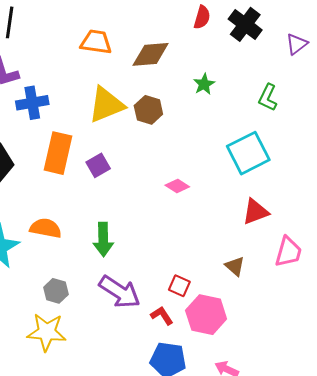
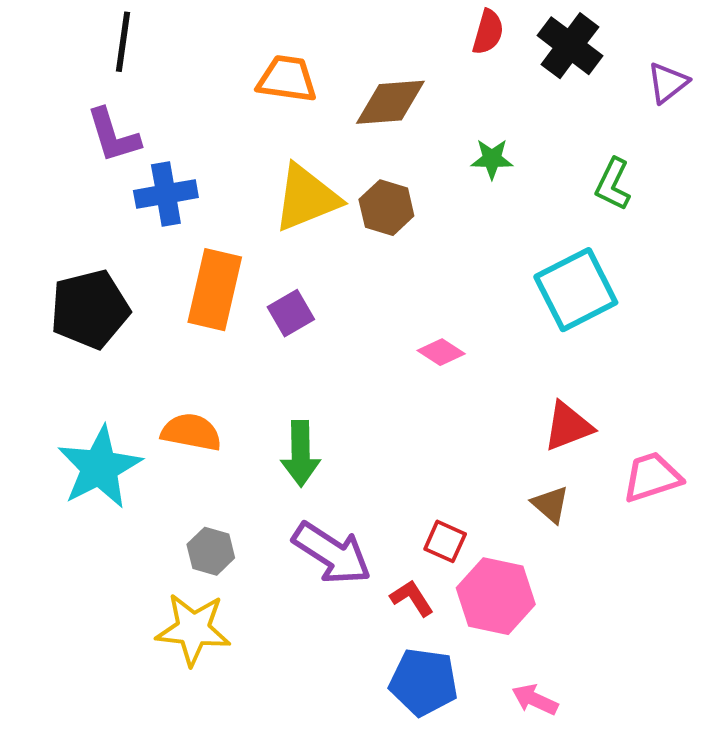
green star: (204, 84) -> (492, 159), turned 30
red triangle: (255, 212) -> (568, 426), moved
pink trapezoid: (288, 252) -> (652, 477), turned -124

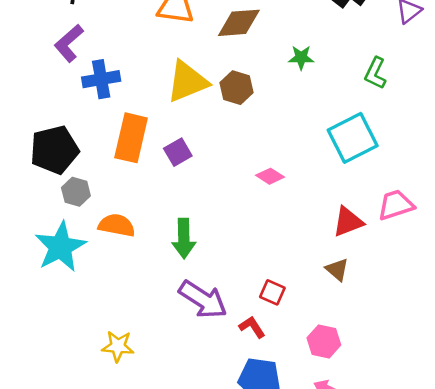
purple L-shape: (113, 135) -> (69, 43), turned 66
pink trapezoid: (652, 477) -> (396, 205), moved
gray hexagon: (211, 551) -> (76, 192), moved
pink hexagon: (496, 596) -> (324, 341), moved, size x0.7
yellow star: (193, 629) -> (118, 346), size x0.7

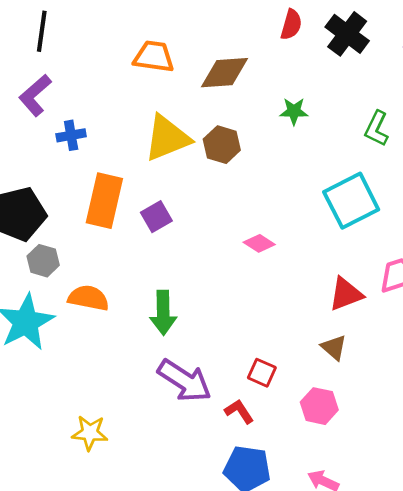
blue cross: (101, 79) -> (71, 135), size x0.7
pink hexagon: (324, 341) -> (319, 406), moved

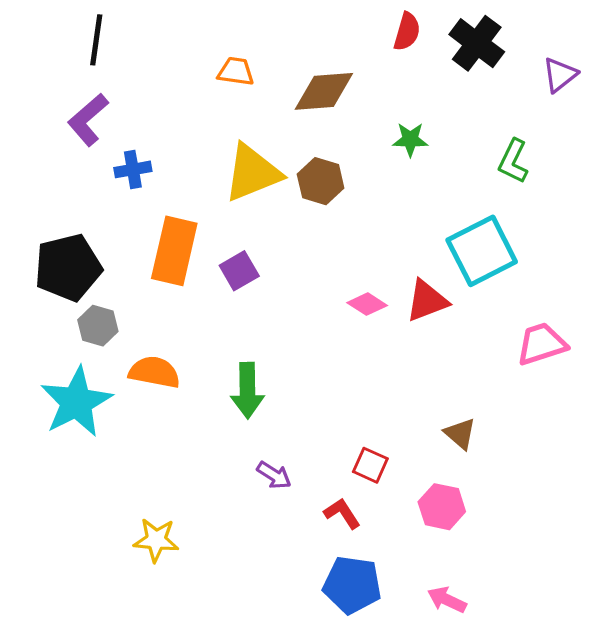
orange trapezoid: (154, 57) -> (236, 71), size x0.7
red triangle: (346, 294) -> (427, 301), moved
purple arrow: (184, 381) -> (274, 475), size x0.5

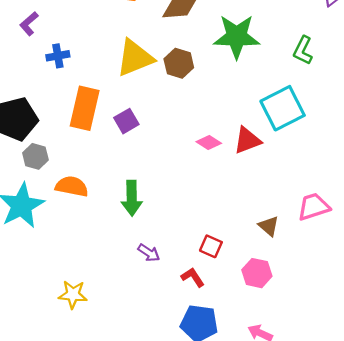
purple L-shape: (88, 120) -> (29, 24), size x0.7
green star: (410, 140) -> (237, 37), size x2.0
pink trapezoid: (542, 344) -> (314, 207), moved

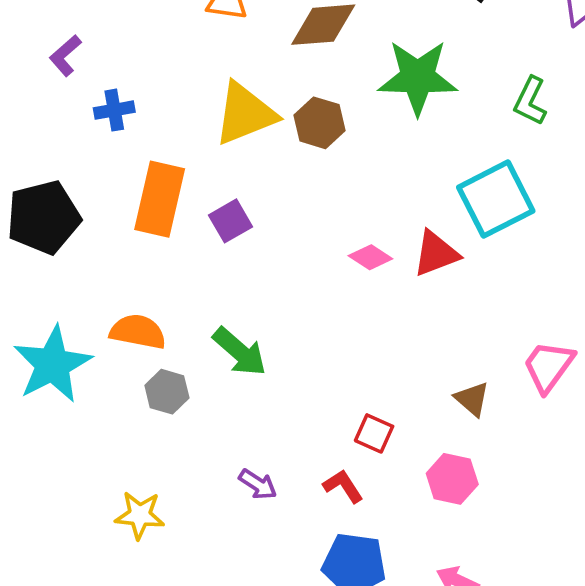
gray hexagon: (35, 156) -> (167, 392), moved
green arrow: (132, 198) -> (240, 352), turned -48
pink trapezoid: (314, 207) -> (548, 366), turned -36
purple arrow: (149, 253) -> (258, 484), moved

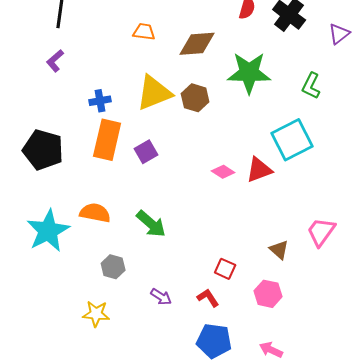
blue cross: (114, 110) -> (100, 101), moved
black pentagon: (43, 217) -> (43, 150), turned 30
gray hexagon: (167, 392) -> (113, 267), moved

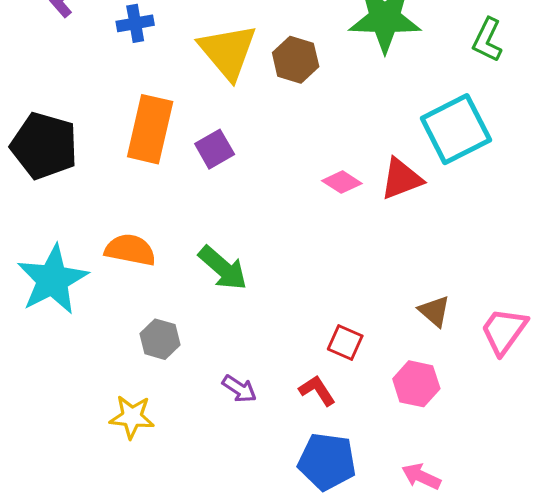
yellow triangle: (154, 93) -> (228, 51), turned -48
blue cross: (100, 101) -> (135, 23), moved
pink trapezoid: (321, 232) -> (504, 331), moved

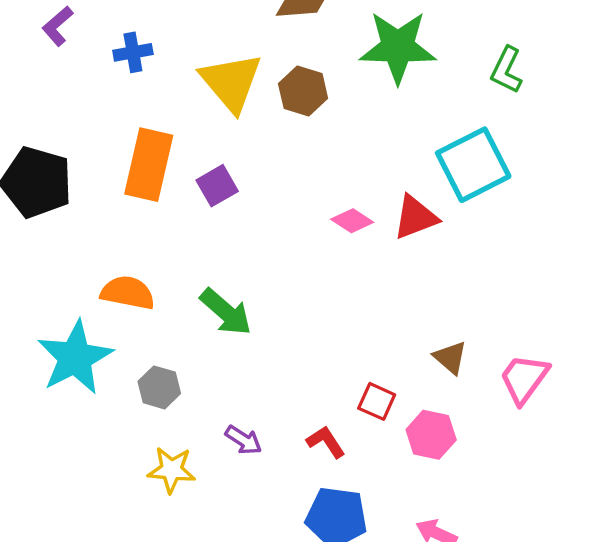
cyan star: (52, 280) -> (75, 358), moved
red square: (345, 342) -> (377, 401), moved
yellow star: (132, 417) -> (172, 470), moved

